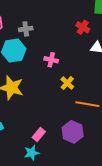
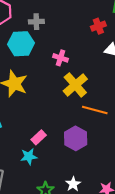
red cross: (83, 27) -> (98, 26), turned 32
yellow cross: (67, 83) -> (75, 85), size x1.6

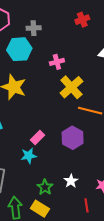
red cross: (98, 26) -> (82, 20), moved
pink cross: (61, 58) -> (57, 62), turned -32

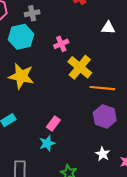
purple hexagon: (73, 138) -> (105, 116), moved
white star: (71, 181) -> (103, 154), moved

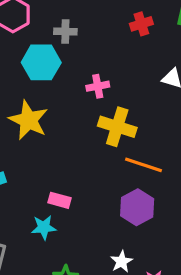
yellow cross: (80, 67) -> (117, 127), turned -35
pink rectangle: (53, 123) -> (60, 200), turned 56

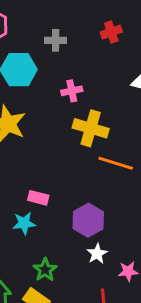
gray cross: (65, 31) -> (56, 40), moved
purple hexagon: (137, 207) -> (88, 220), moved

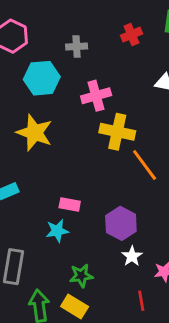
pink cross: (72, 91) -> (96, 96), size x1.4
orange line: (116, 163) -> (145, 165), turned 40
green star: (45, 270) -> (81, 276), turned 30

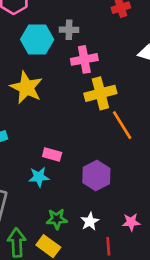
gray cross: (77, 47) -> (69, 30), moved
yellow cross: (117, 132) -> (100, 93), turned -32
white star: (132, 256) -> (90, 221), moved

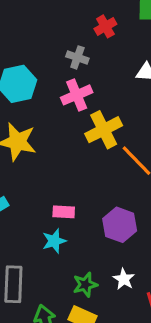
gray cross: (69, 30) -> (77, 57), moved, turned 30

